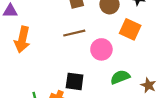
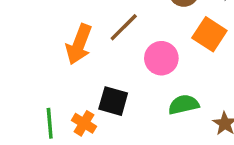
brown line: (74, 33) -> (124, 27), turned -40
orange arrow: (22, 40) -> (79, 44), moved

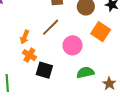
orange arrow: (79, 44) -> (25, 37), size x0.6
orange cross: (84, 123) -> (29, 55), moved

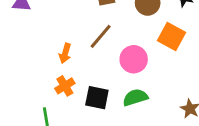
orange cross: (29, 55) -> (65, 86), moved, turned 32
green semicircle: (85, 72) -> (135, 97), moved

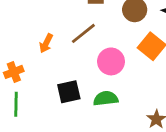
orange cross: (65, 86) -> (14, 72), moved
black square: (97, 98) -> (69, 92), turned -35

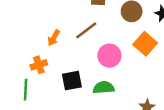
orange cross: (14, 72) -> (39, 65), moved

